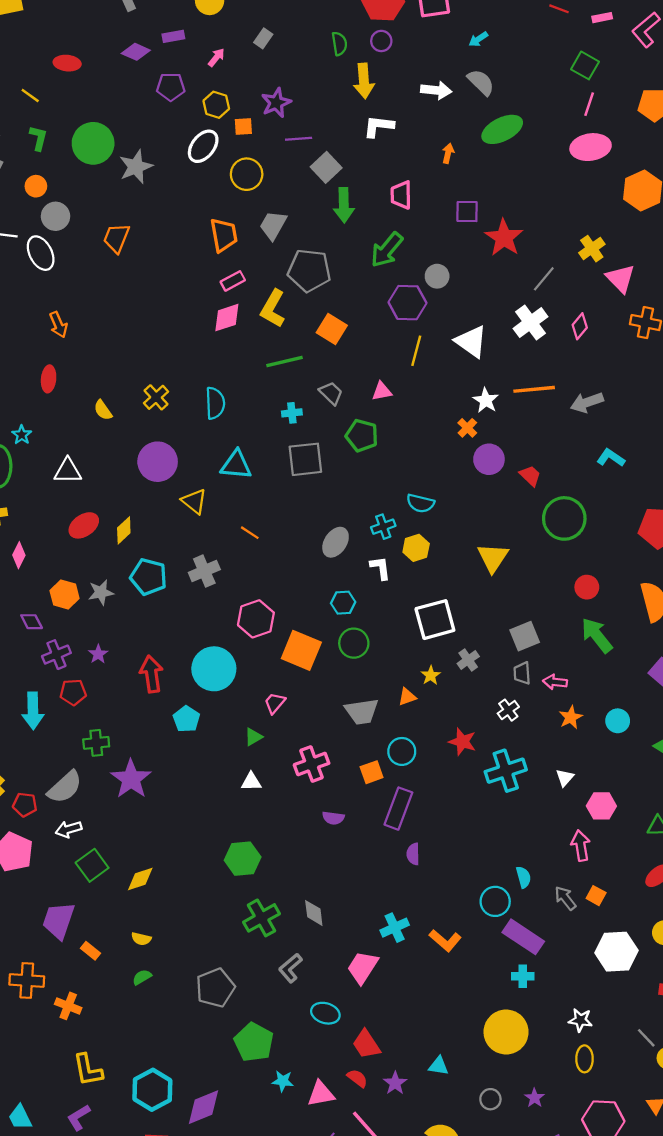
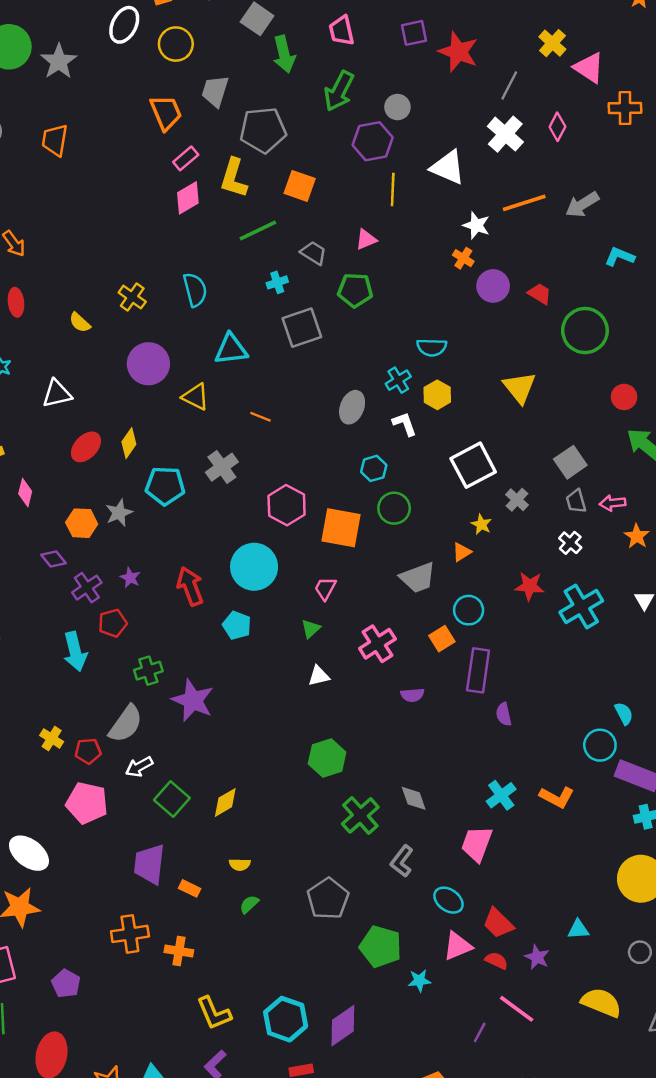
cyan ellipse: (325, 1013) -> (448, 900), turned 32
pink triangle: (321, 1094) -> (457, 946), moved

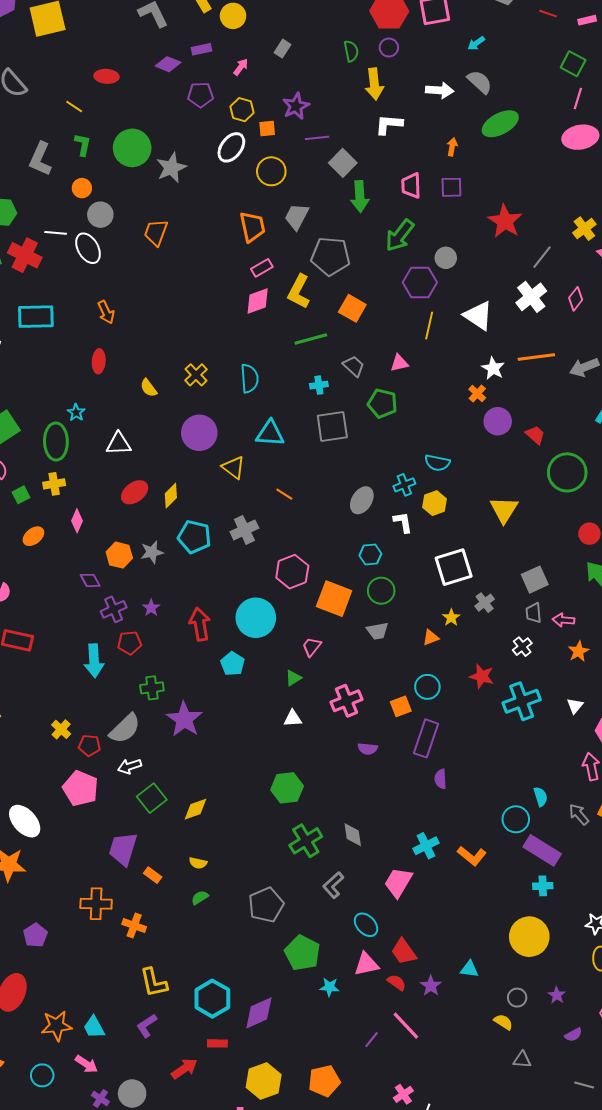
purple square: (414, 33) -> (451, 187), moved
gray trapezoid: (418, 578) -> (377, 631), moved, size x0.7
yellow semicircle: (601, 1003) -> (503, 1022), moved, size x0.6

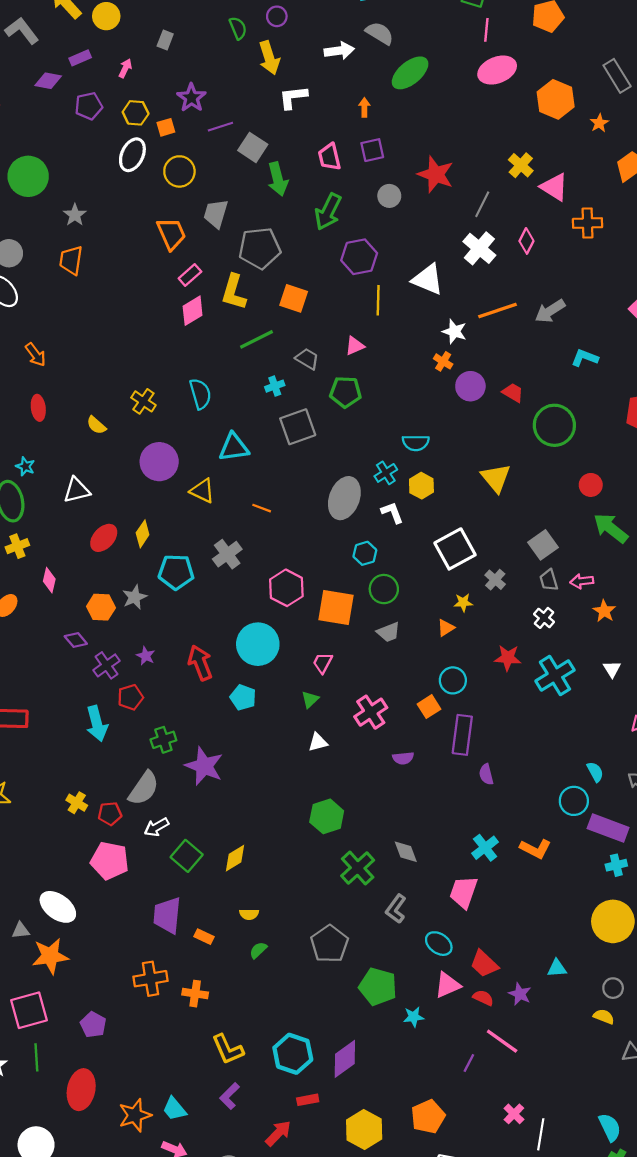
gray star: (171, 168) -> (75, 215), moved, size x0.7
gray circle: (446, 258) -> (389, 196), moved
gray ellipse: (362, 500) -> (344, 498), size x1.4
yellow star: (451, 618) -> (463, 603), turned -30

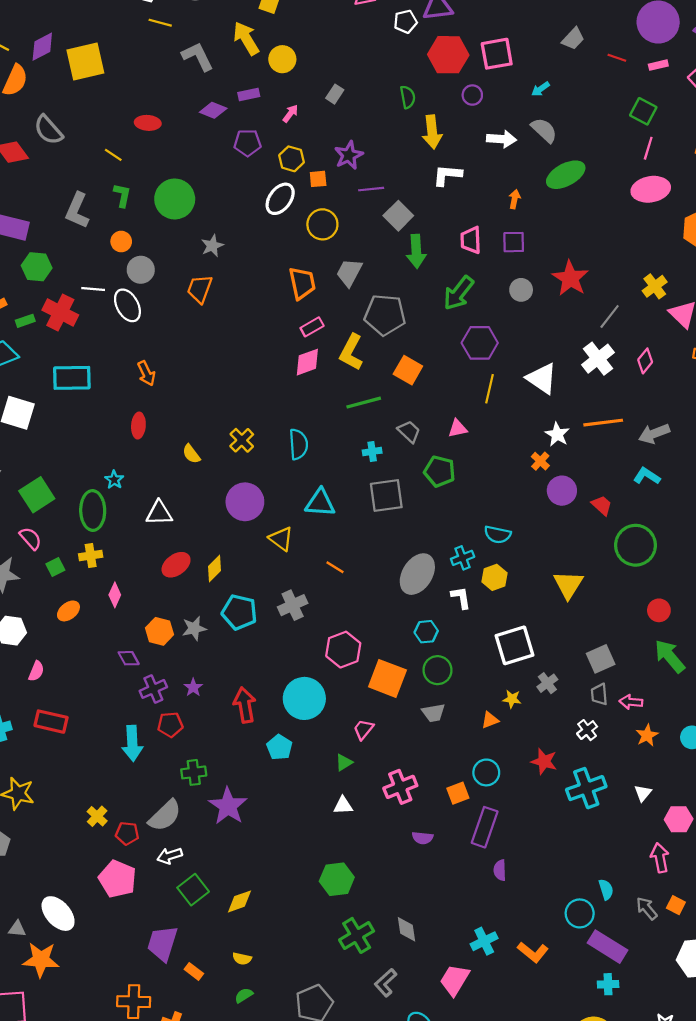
purple circle: (277, 16) -> (472, 95), moved
cyan L-shape: (585, 358) -> (647, 476), moved

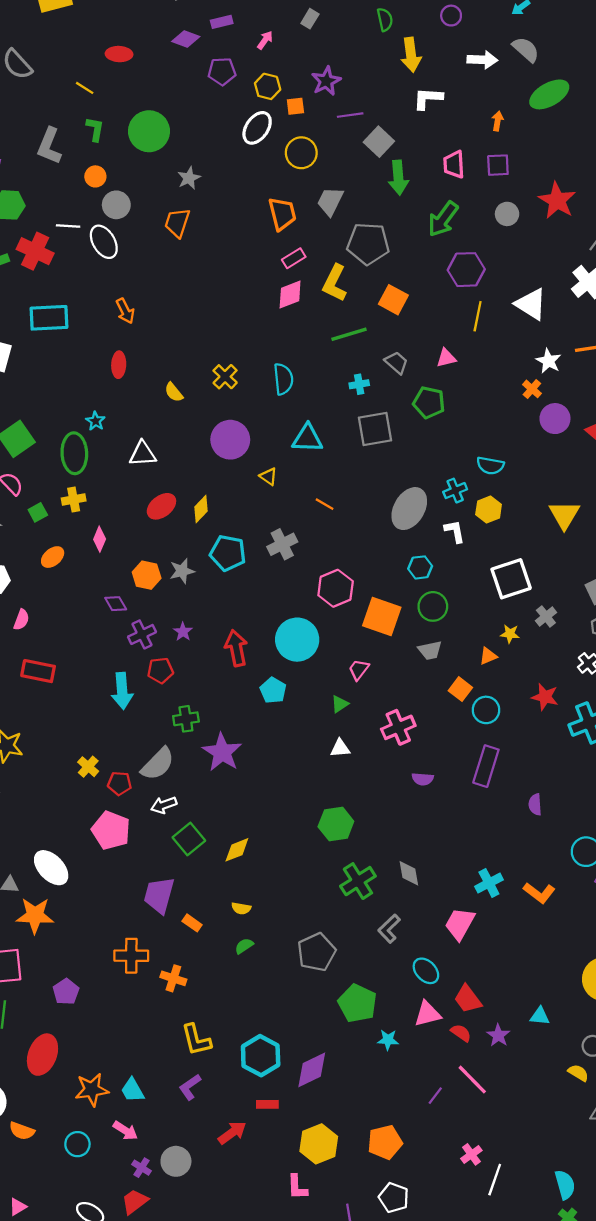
yellow triangle: (281, 539) -> (268, 476), size x0.7
orange square: (458, 793) -> (460, 689), moved, turned -30
purple semicircle: (500, 870) -> (535, 804), moved

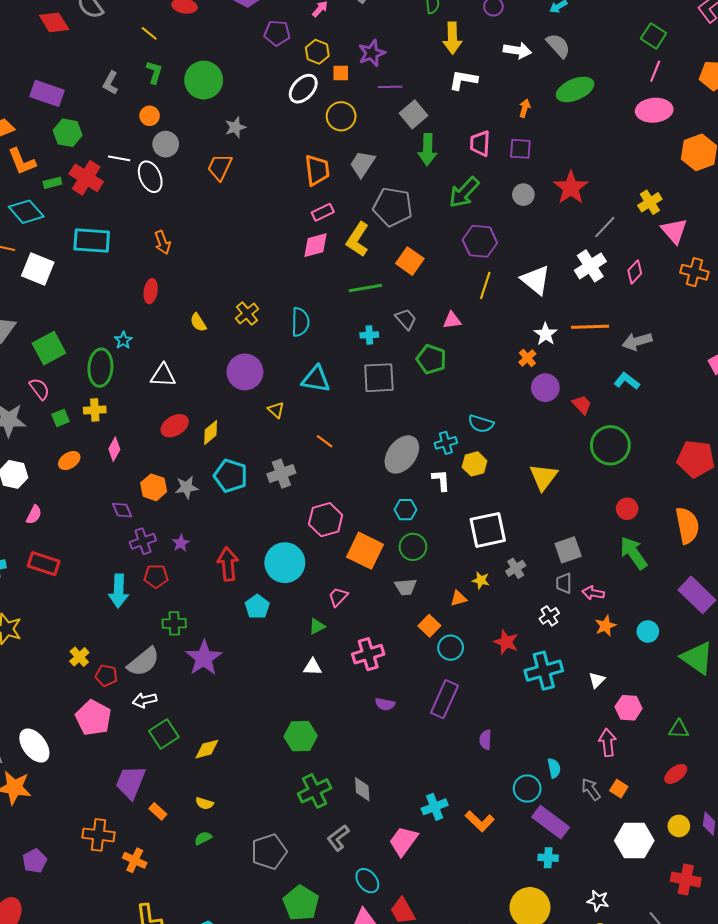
gray L-shape: (49, 146) -> (110, 83), size x0.7

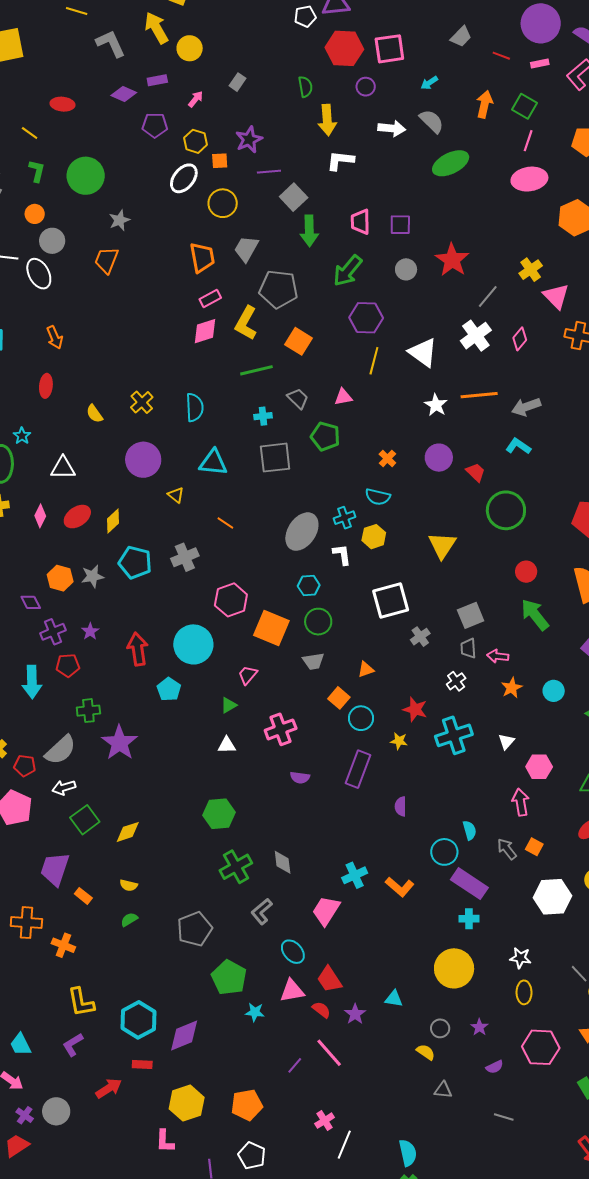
orange arrow: (525, 108) -> (484, 104), moved, size x1.5
orange cross: (527, 358) -> (387, 459), moved
pink diamond: (114, 449) -> (40, 516), moved
yellow star: (481, 580) -> (399, 741), moved

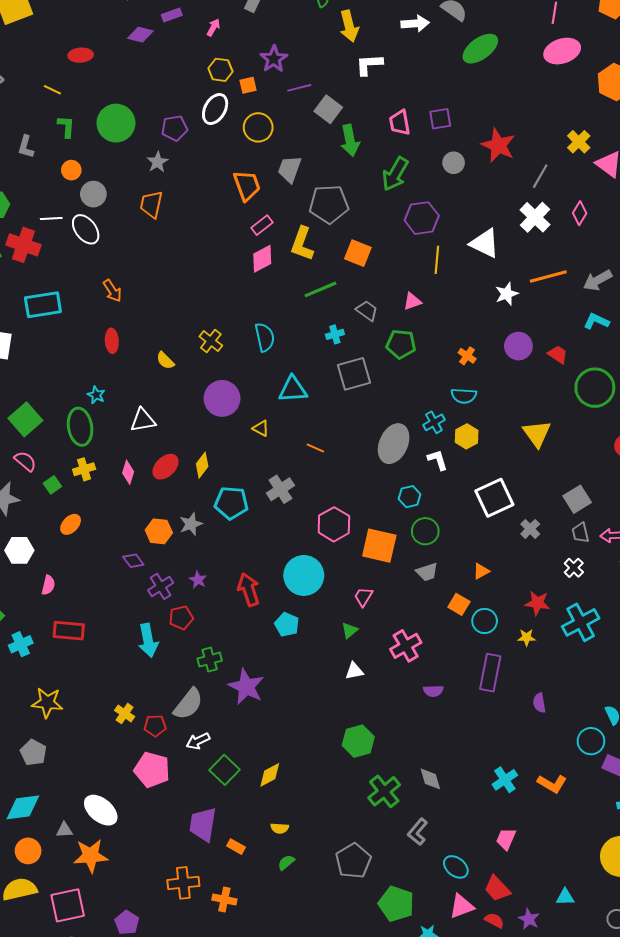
purple pentagon: (155, 125) -> (175, 128), moved
white star: (436, 405) -> (507, 294), turned 30
pink trapezoid: (326, 911) -> (506, 839), moved, size x0.7

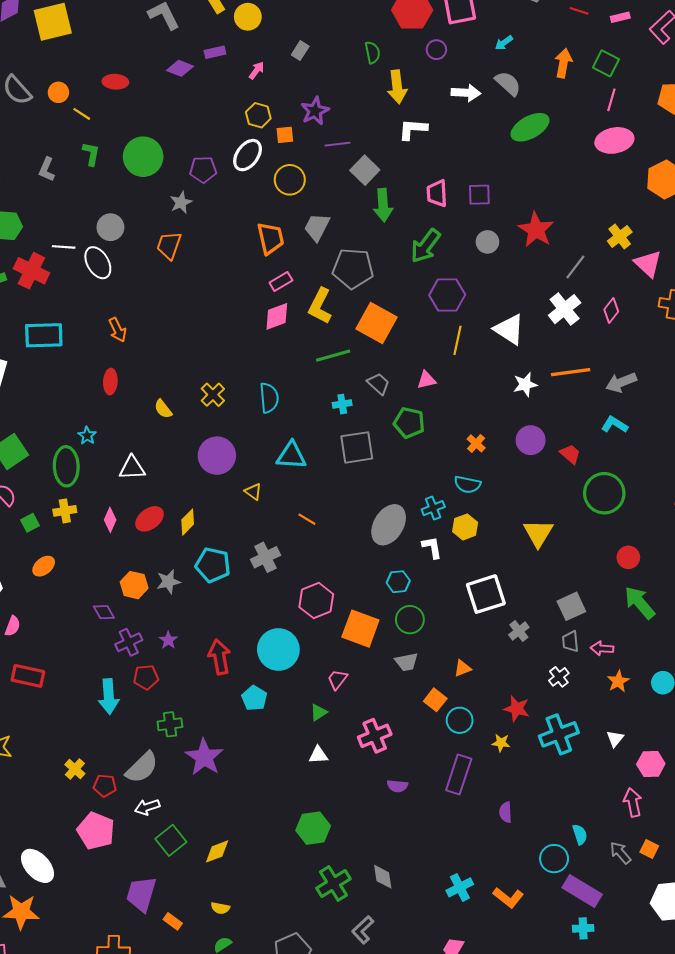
orange circle: (71, 170) -> (58, 92), moved
orange square: (358, 253) -> (376, 323), size x1.4

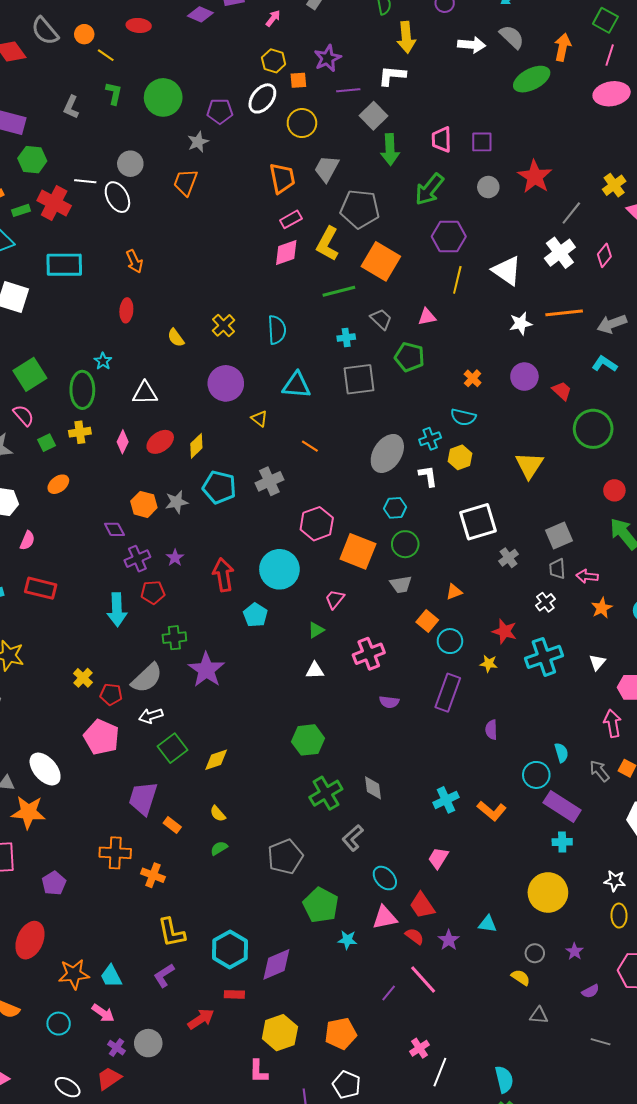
orange arrow: (563, 63) -> (563, 47), moved
white L-shape: (413, 129) -> (392, 76), moved
yellow semicircle: (220, 908) -> (218, 814), turned 36

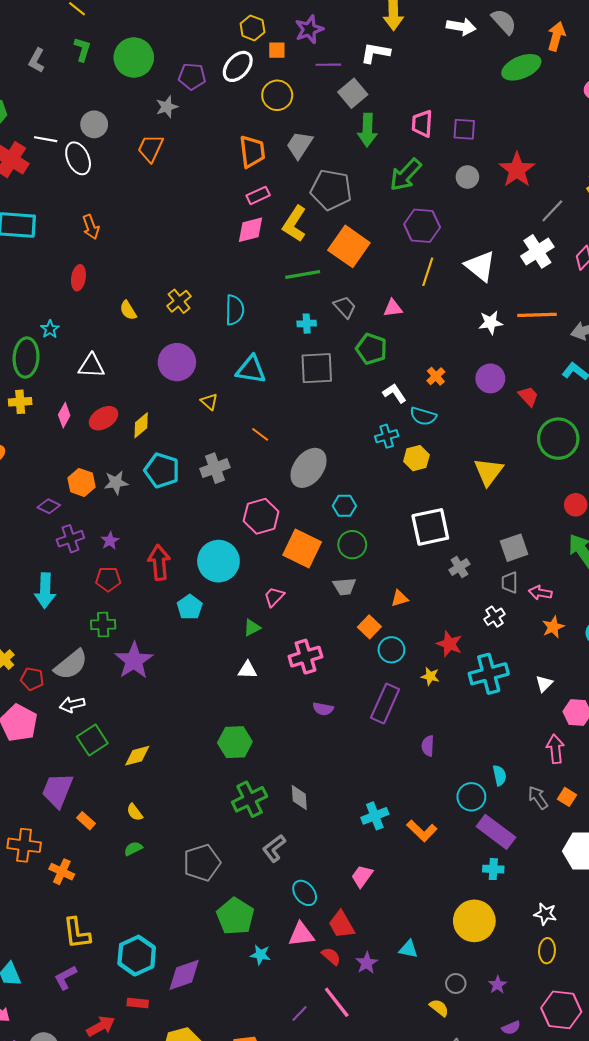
gray ellipse: (387, 453) -> (308, 468), moved
white L-shape: (428, 476) -> (394, 393), moved, turned -30
purple diamond: (114, 529) -> (49, 506), turned -40
red pentagon: (153, 592) -> (108, 579), moved

